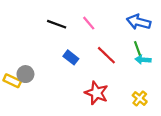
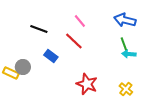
black line: (57, 24) -> (39, 29), moved
red line: (106, 55) -> (74, 41), moved
blue rectangle: (71, 57) -> (51, 56), moved

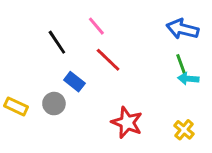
pink line: (80, 21) -> (96, 26), moved
black line: (39, 29) -> (57, 42), turned 36
gray circle: (23, 67) -> (54, 104), moved

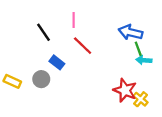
pink line: (96, 26) -> (74, 20), turned 40
blue arrow: (183, 29) -> (131, 32), moved
red star: (127, 123) -> (125, 90), moved

